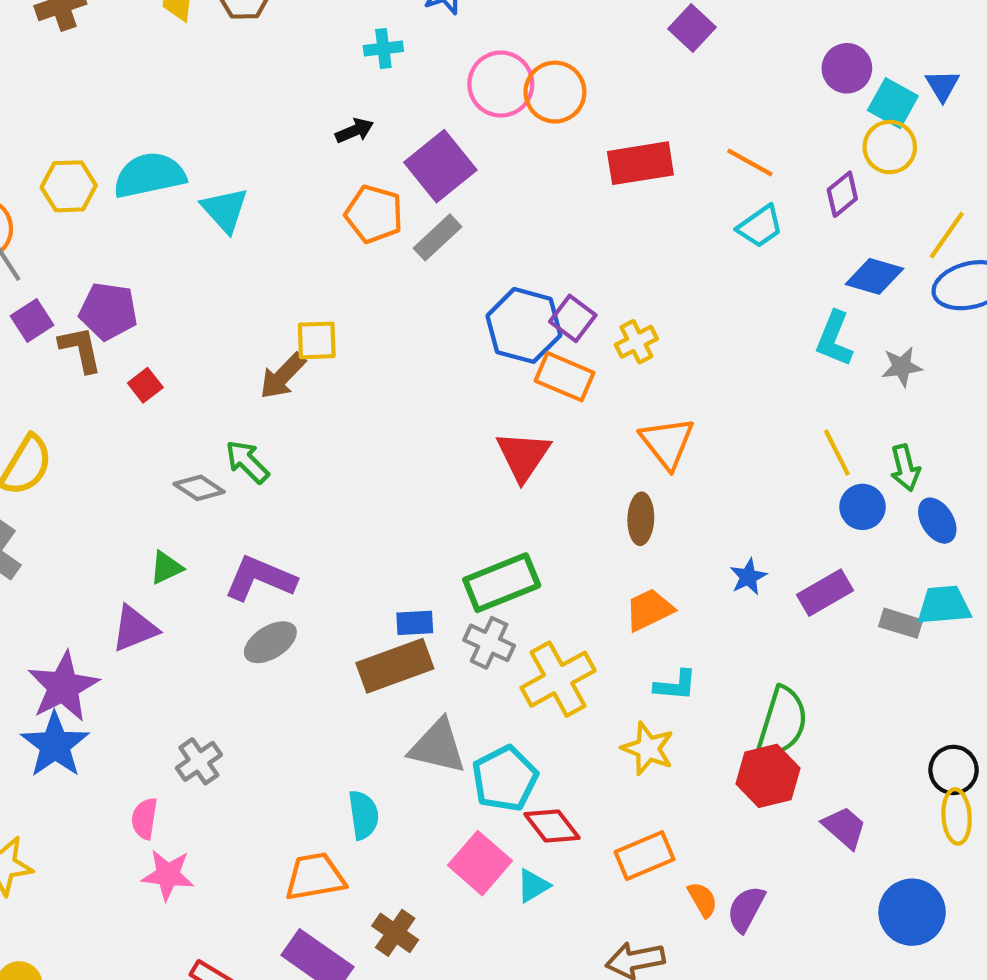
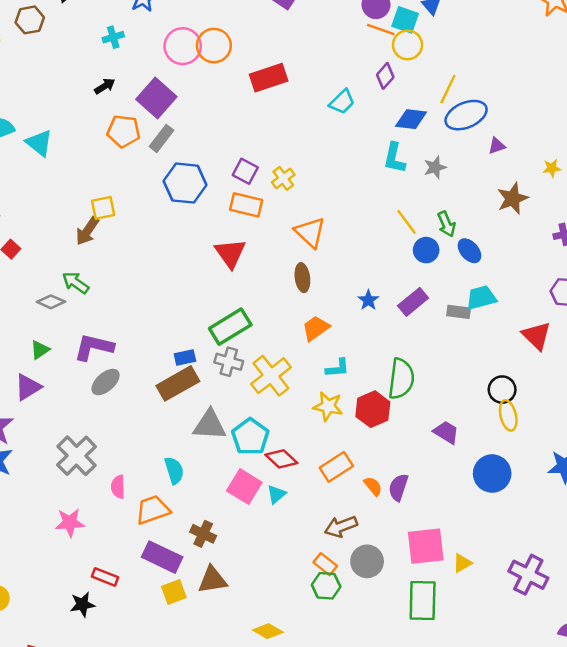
orange line: (750, 162) -> (381, 29), moved
blue hexagon: (524, 325) -> (185, 183), moved
gray cross: (199, 761) -> (77, 456), size x1.6
red hexagon: (768, 776) -> (373, 409), moved
pink semicircle: (144, 819) -> (118, 487), moved

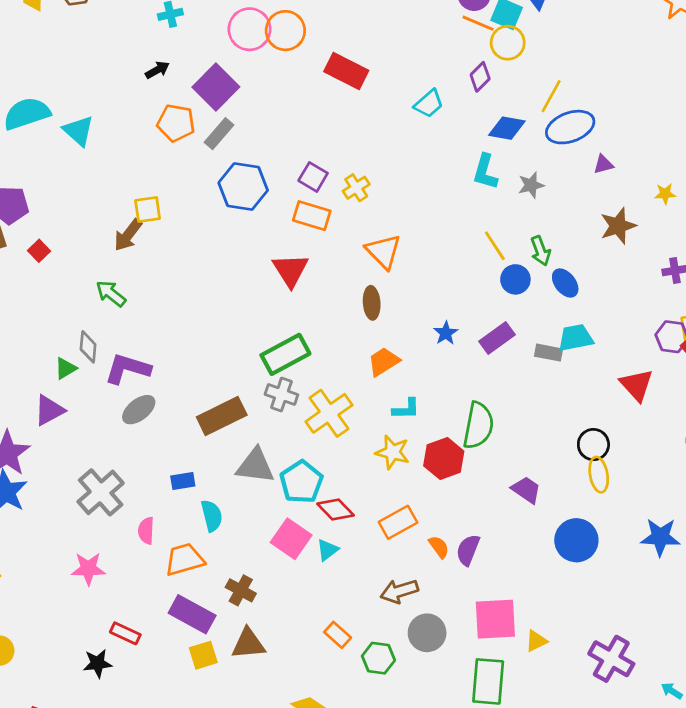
red rectangle: (269, 78) -> (346, 71), turned 42
gray diamond: (51, 302) -> (88, 347), moved, turned 68
blue rectangle: (185, 358) -> (183, 481), moved
orange rectangle: (325, 564) -> (338, 635), moved

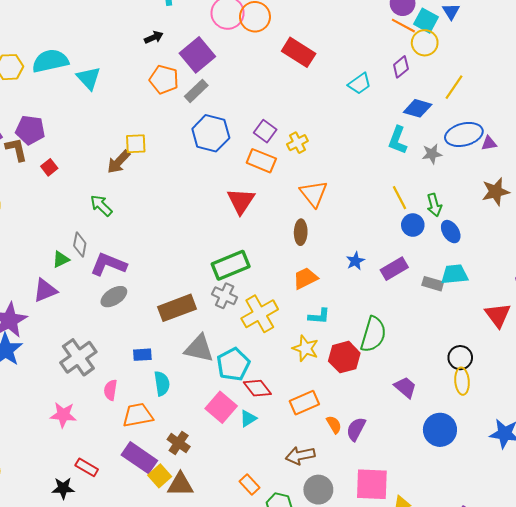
blue ellipse: (570, 127) -> (464, 134), moved
yellow square: (203, 655) -> (160, 476), moved, turned -30

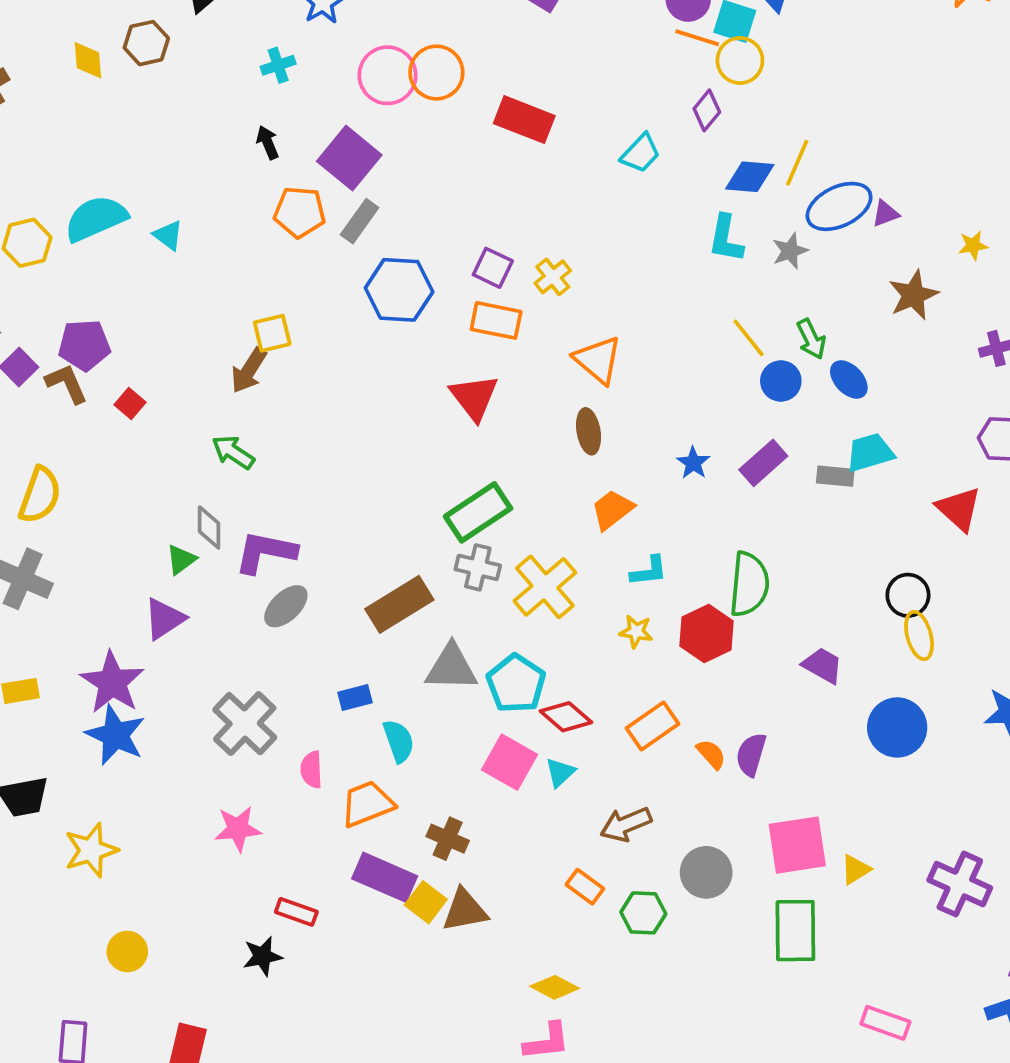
black arrow: (154, 37) -> (268, 142), turned -78
cyan triangle: (89, 78) -> (168, 235), size x0.7
yellow line: (454, 87) -> (797, 163), moved
yellow star: (305, 348) -> (636, 632), size x0.7
brown arrow: (300, 456) -> (626, 824), moved

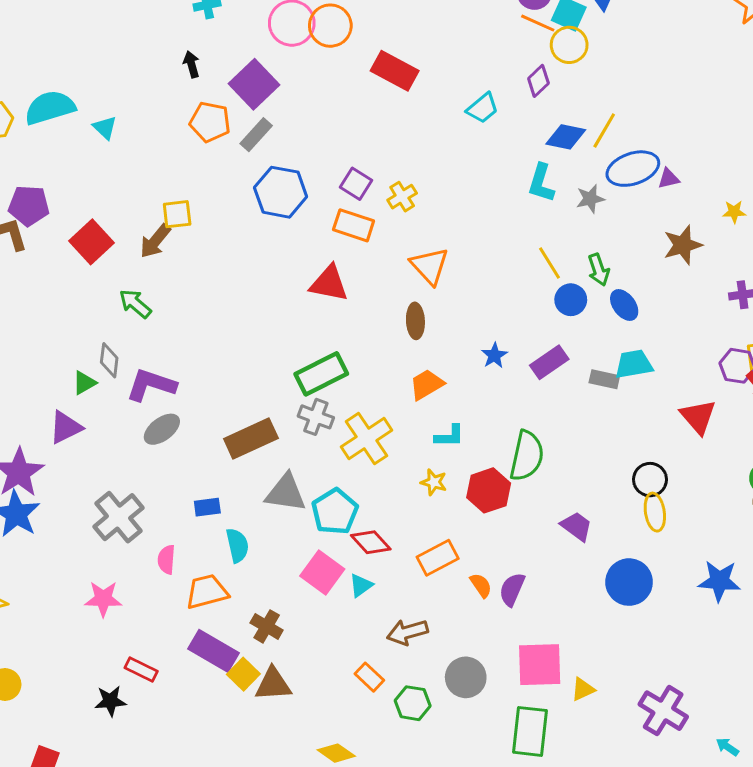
red triangle: (474, 397) -> (329, 283), turned -48
red square: (130, 403) -> (91, 242), moved, size x1.8

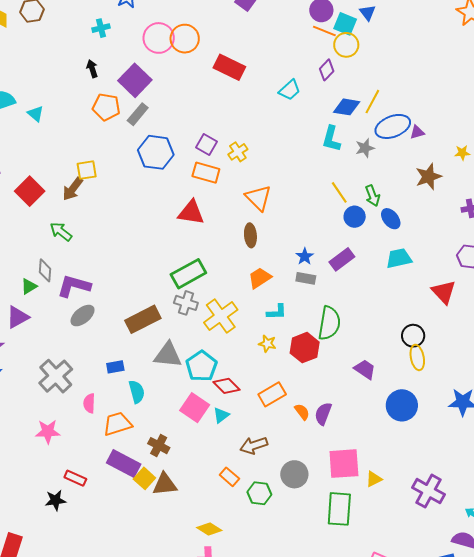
gray rectangle: (604, 379) -> (306, 278), moved

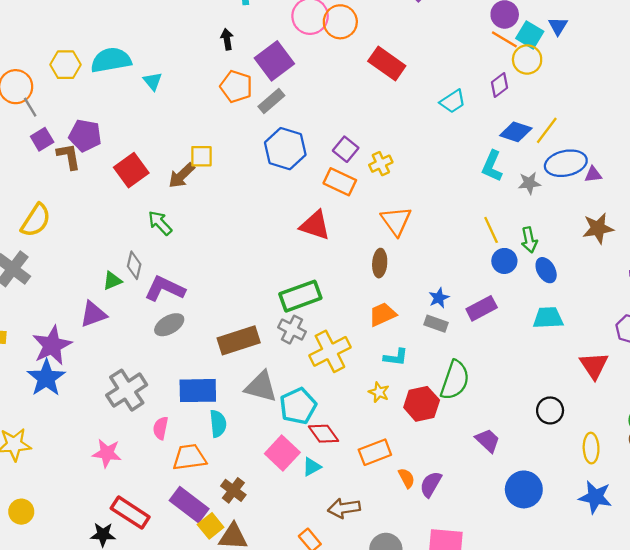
yellow ellipse: (417, 357) -> (591, 448), moved
blue rectangle: (115, 367) -> (198, 391), size x1.8
red rectangle: (75, 478) -> (130, 513), size x1.5

